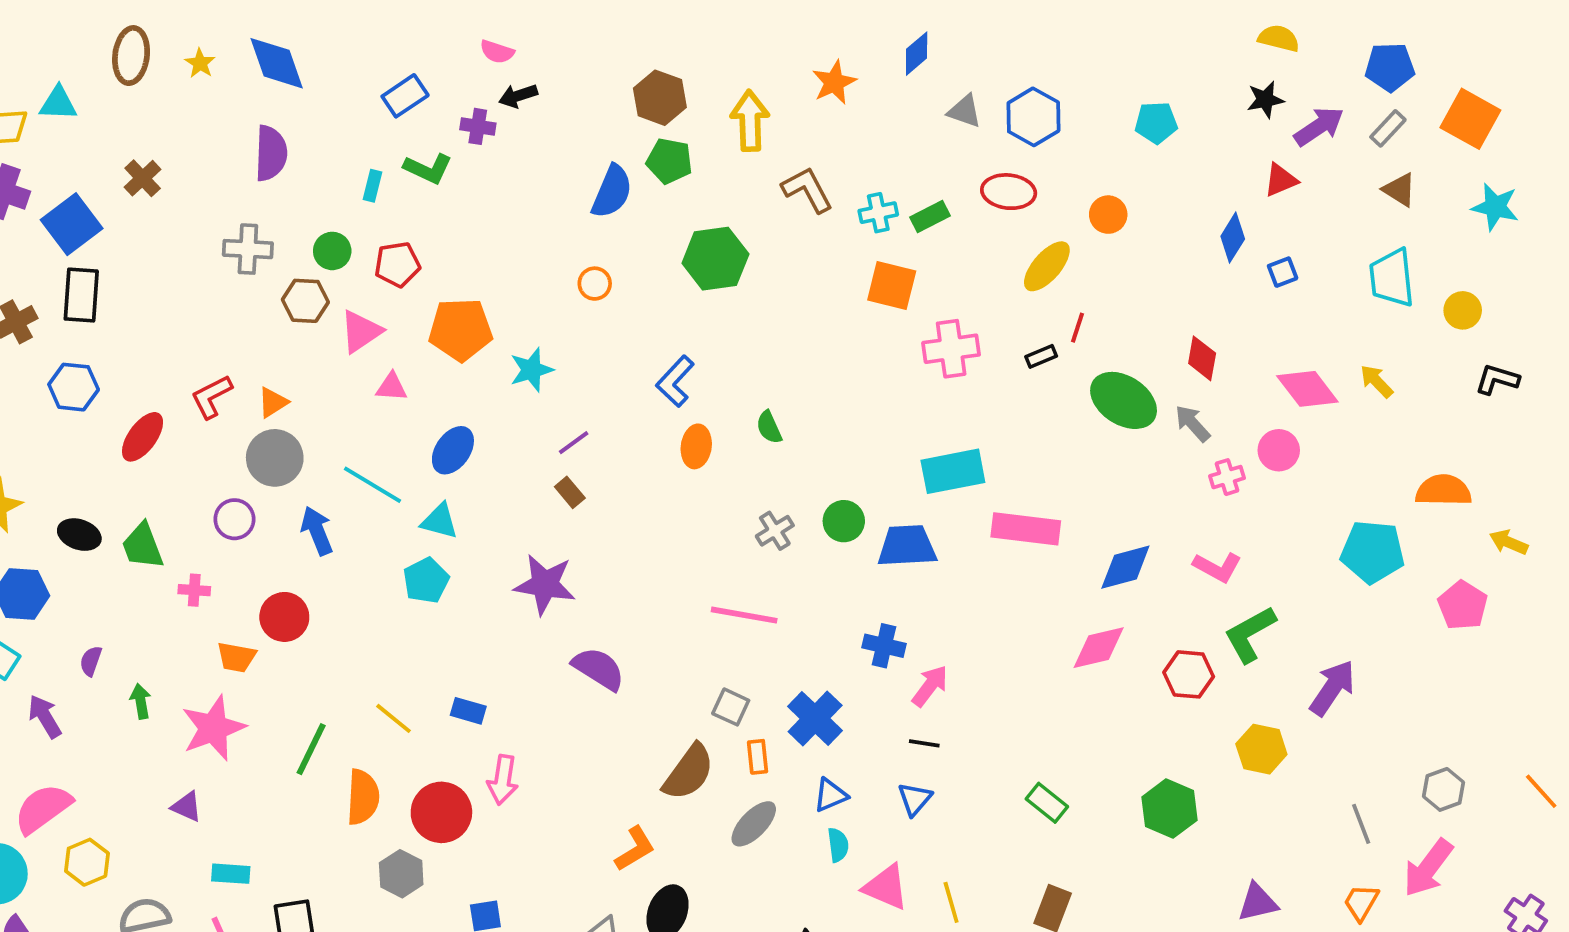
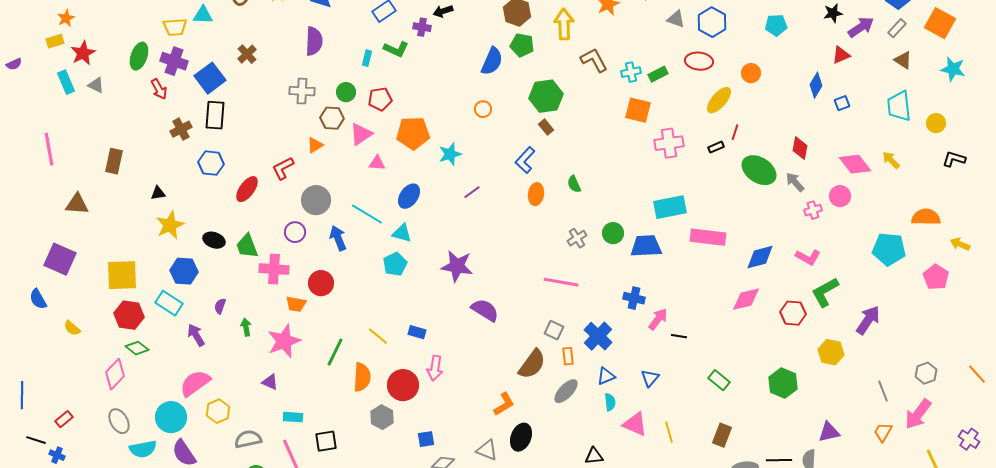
orange triangle: (273, 402) -> (315, 145), moved
brown rectangle: (570, 492) -> (546, 127), moved
pink cross: (194, 590) -> (274, 269), size x1.8
black line: (924, 743) -> (679, 336), moved

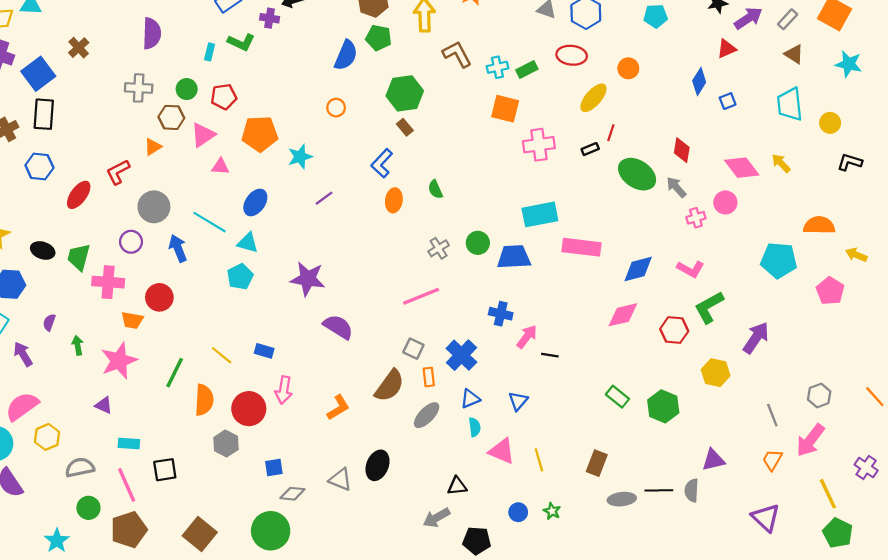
green trapezoid: (247, 246) -> (79, 257), turned 36
pink line: (561, 282) -> (421, 296), turned -32
green rectangle: (719, 380) -> (617, 397), moved
orange L-shape: (504, 404) -> (338, 408), moved

